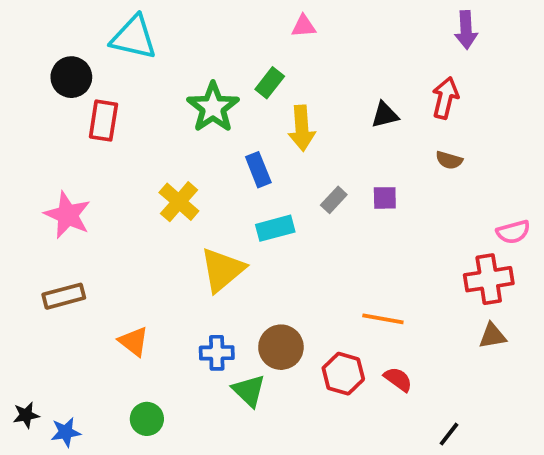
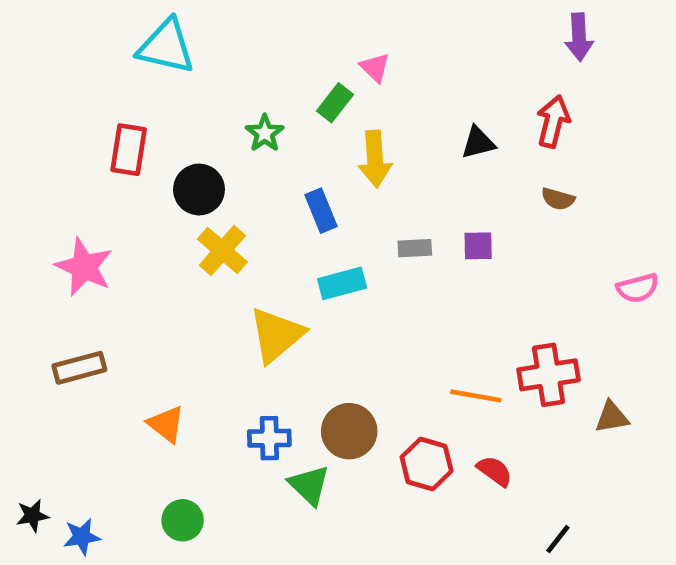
pink triangle: (304, 26) -> (375, 68), moved, turned 48
black circle: (71, 77) -> (199, 190), moved
green star: (213, 107) -> (265, 133), size x0.6
gray rectangle: (334, 200) -> (415, 248), turned 44
red cross: (489, 279) -> (549, 375), moved

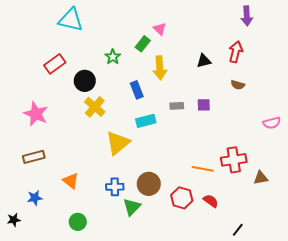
red rectangle: (129, 150) -> (55, 64), turned 45
green triangle: (309, 485) -> (132, 207), turned 30
blue star: (82, 537) -> (35, 198), moved

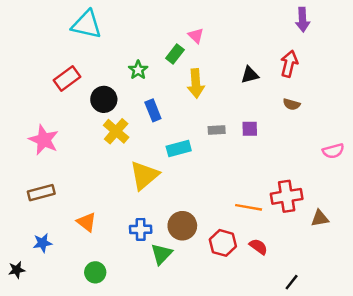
blue rectangle: (137, 90) -> (153, 110), moved

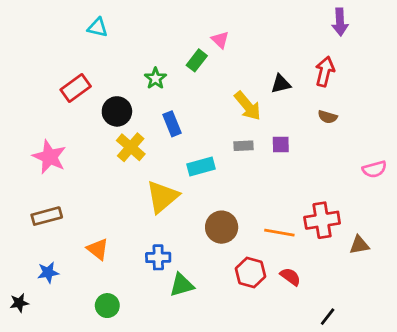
cyan triangle: (87, 25) -> (98, 27), size x0.6
yellow arrow: (196, 83) -> (248, 106), moved, turned -36
brown circle: (182, 226) -> (222, 227), moved
green triangle: (161, 254) -> (182, 285), turned 30

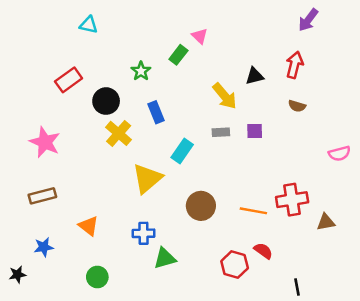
purple arrow: (340, 22) -> (308, 20), turned 40
cyan rectangle: (201, 166) -> (182, 151), turned -40
red hexagon: (250, 273) -> (235, 265), moved
black line: (328, 317) -> (297, 287), turned -49

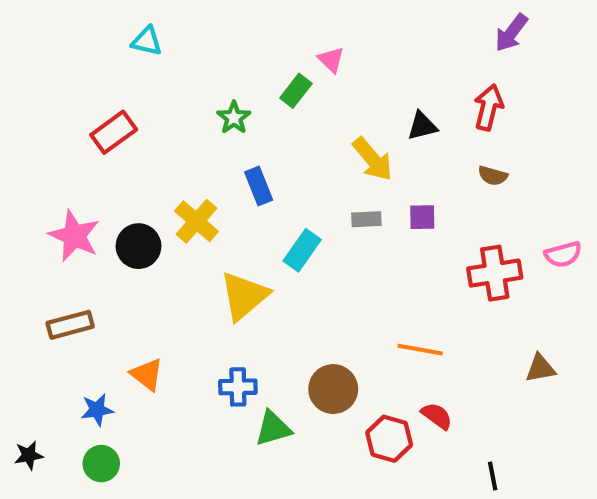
black circle: (106, 101) -> (138, 246), moved
red cross: (292, 200) -> (495, 273), moved
brown circle: (201, 206) -> (333, 389), moved
blue star: (44, 247) -> (97, 410), moved
green circle: (97, 277) -> (101, 464), moved

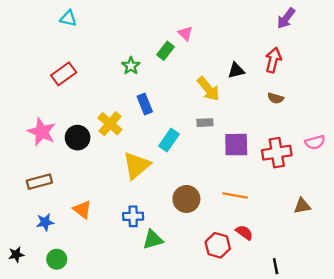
cyan triangle: (147, 41) -> (68, 18), moved
purple square: (422, 217) -> (236, 145), moved, size x1.6
brown circle: (333, 389) -> (186, 199), moved
blue star: (97, 410) -> (45, 222), moved

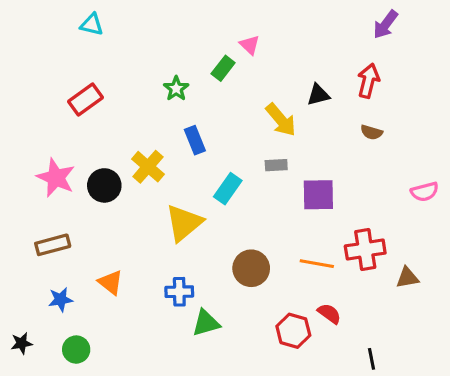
red cross: (277, 153) -> (365, 250), moved

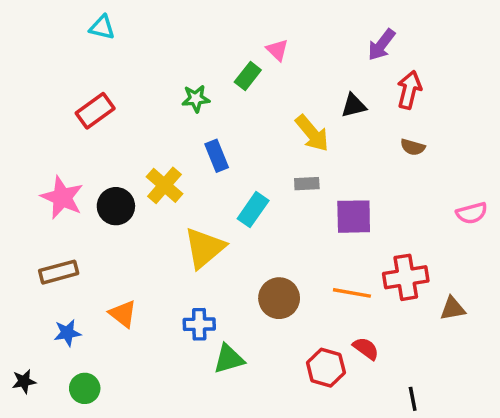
purple arrow: (386, 24) -> (381, 45), moved
green star: (176, 89) -> (196, 99), turned 30

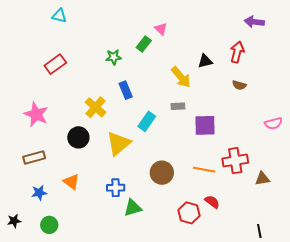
purple arrow: (381, 45) -> (254, 22), moved, turned 60
black circle: (116, 206) -> (78, 137), moved
black line: (413, 399) -> (259, 231), moved

